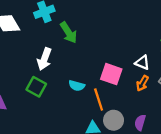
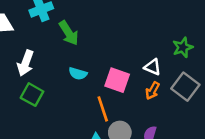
white arrow: (44, 59) -> (26, 63), moved
cyan semicircle: (77, 86) -> (78, 74), moved

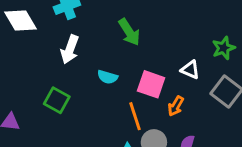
green arrow: (69, 33) -> (129, 32), moved
white arrow: (26, 63) -> (70, 49), moved
orange arrow: (153, 91) -> (176, 106), moved

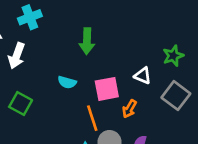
green arrow: (129, 32) -> (87, 41), turned 35
white arrow: (70, 49) -> (17, 56), moved
pink square: (151, 84) -> (107, 89), turned -30

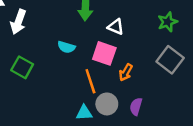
white triangle: (143, 76) -> (116, 27), moved
pink square: (107, 89) -> (104, 53), turned 30

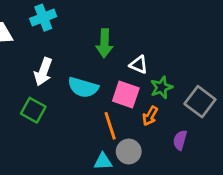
white arrow: (18, 22) -> (43, 72), moved
green star: (167, 22) -> (161, 87), moved
cyan semicircle: (66, 47) -> (83, 87), size x1.5
purple semicircle: (136, 106) -> (180, 140), moved

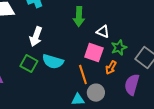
cyan semicircle: (83, 87) -> (53, 62), moved
purple semicircle: (180, 140) -> (132, 85), size x1.5

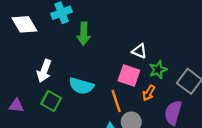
green arrow: (79, 17) -> (84, 34), moved
white arrow: (36, 37) -> (44, 71), moved
green square: (29, 64) -> (51, 101), moved

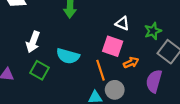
green star: (158, 70) -> (153, 31), moved
orange arrow: (149, 93) -> (131, 63), turned -144

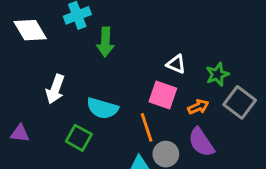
orange arrow: (131, 63) -> (198, 107), moved
green square: (40, 70) -> (79, 138), moved
purple semicircle: (154, 81) -> (201, 142), moved, turned -50

